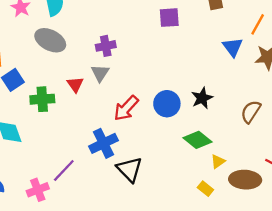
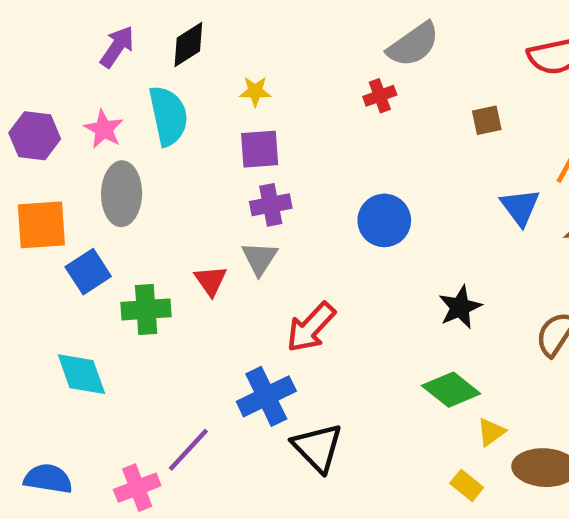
purple square: (169, 18) -> (260, 149), moved
gray ellipse: (50, 40) -> (122, 194), moved, turned 64
blue circle: (167, 104) -> (384, 220), moved

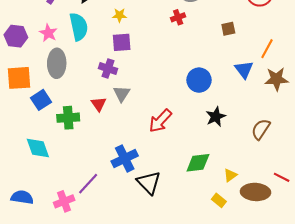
purple cross: (271, 205) -> (108, 69), moved, turned 30
blue circle: (384, 220) -> (199, 80), moved
red arrow: (311, 327) -> (160, 121), moved
green diamond: (451, 390) -> (198, 163), moved, turned -45

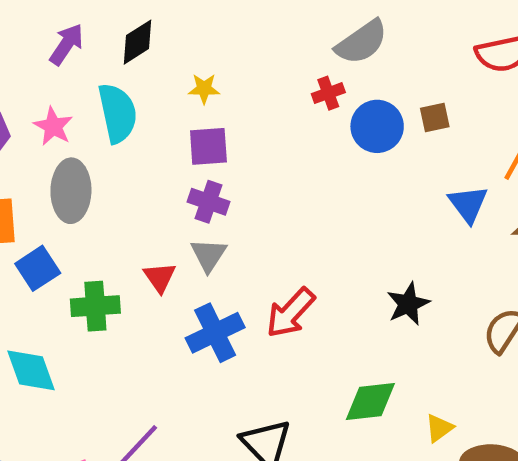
purple cross: (108, 69) -> (208, 202), moved
blue circle: (199, 80) -> (377, 126), moved
blue cross: (125, 159) -> (215, 333), moved

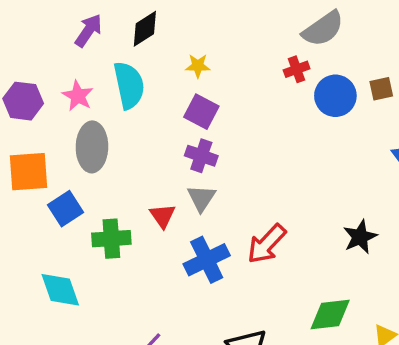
purple square: (208, 146) -> (201, 112), turned 32

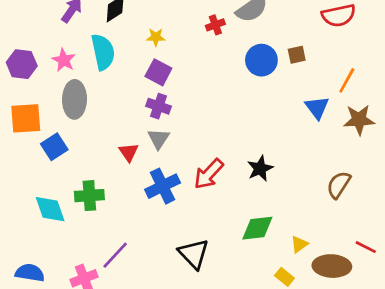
red cross: (297, 69) -> (215, 25), moved
black star: (360, 237) -> (260, 168), moved
green cross: (111, 239) -> (89, 196), moved

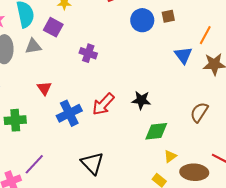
purple square: (158, 72) -> (53, 27), moved
purple cross: (158, 106) -> (88, 53), moved
gray triangle: (158, 139) -> (33, 46), moved, turned 48
black star: (260, 168) -> (141, 100), turned 30
green diamond: (257, 228) -> (156, 131), moved

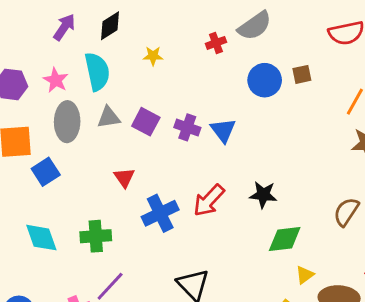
purple square: (53, 27) -> (146, 122), moved
blue triangle: (183, 55) -> (223, 130), moved
green cross: (15, 120) -> (96, 236), moved

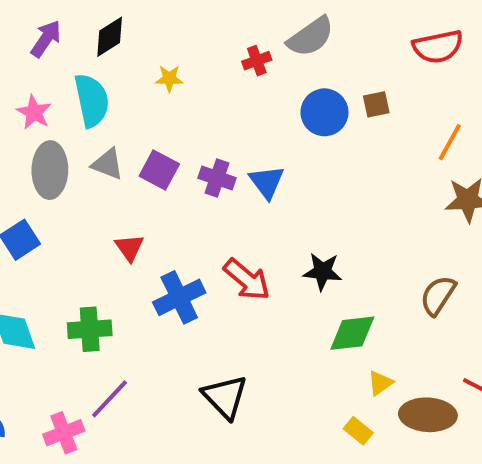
gray triangle: (109, 117) -> (108, 164), turned 30
red arrow: (209, 200) -> (247, 279), turned -93

